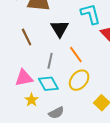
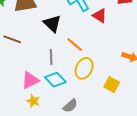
brown line: (27, 37) -> (12, 39), moved, turned -30
yellow star: (32, 100) -> (33, 101), moved

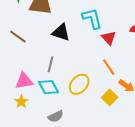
black triangle: (52, 23) -> (61, 32), turned -42
orange line: (75, 44) -> (109, 67), moved
yellow square: (112, 85) -> (110, 97), moved

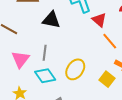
orange line: (109, 67) -> (110, 41), moved
pink triangle: (24, 81) -> (20, 59), moved, turned -36

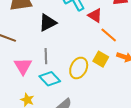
black triangle: (51, 20) -> (48, 23), turned -30
yellow square: (107, 79) -> (101, 59), moved

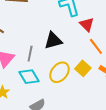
black triangle: (48, 23) -> (53, 41), moved

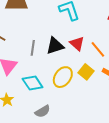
red triangle: (87, 24) -> (77, 44), moved
gray line: (30, 54) -> (33, 48), moved

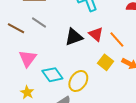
gray line: (33, 48) -> (39, 23), moved, turned -63
yellow ellipse: (63, 77) -> (78, 81), moved

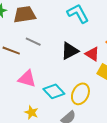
red triangle: (96, 34) -> (92, 54), moved
pink triangle: (28, 58) -> (27, 79), turned -42

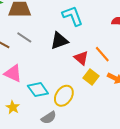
black triangle: (70, 51) -> (59, 41), moved

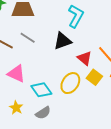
cyan L-shape: (73, 16) -> (76, 16), turned 50
yellow ellipse: (64, 96) -> (70, 83), moved
gray semicircle: (49, 118) -> (43, 113), moved

